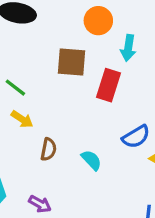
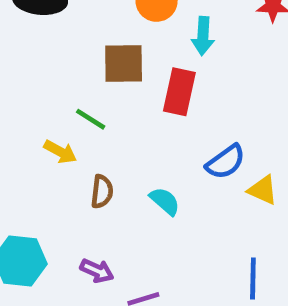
green line: (15, 88) -> (91, 119), moved

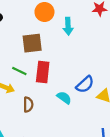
red rectangle: (179, 92) -> (43, 72), moved
cyan semicircle: (165, 201) -> (64, 98), moved

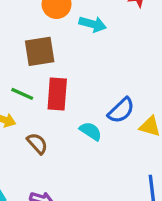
cyan arrow: (68, 26) -> (93, 24), turned -70
brown semicircle: (28, 105) -> (37, 143), turned -40

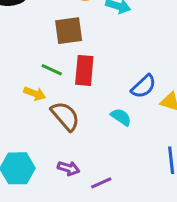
cyan semicircle: (91, 131) -> (121, 117), moved
brown semicircle: (37, 143) -> (65, 116), size x1.5

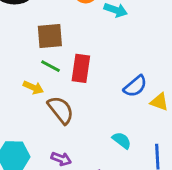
brown square: (69, 31) -> (50, 36), moved
cyan semicircle: (121, 117) -> (122, 140), moved

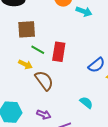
brown square: (50, 36) -> (27, 29), moved

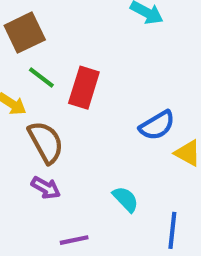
brown square: (27, 29) -> (25, 33), turned -30
purple arrow: (44, 115) -> (46, 188), moved

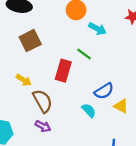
green line: (41, 78) -> (84, 54), moved
cyan semicircle: (126, 199) -> (89, 110), moved

